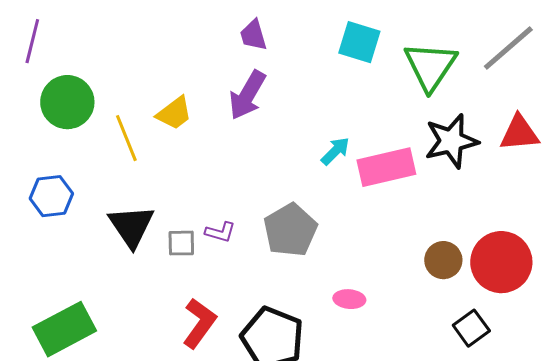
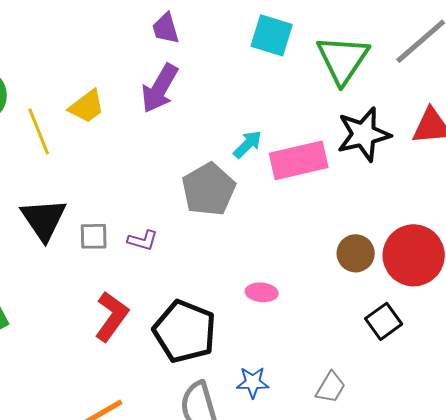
gray pentagon: (290, 230) -> (209, 189), moved
purple L-shape: (220, 232) -> (143, 240), moved

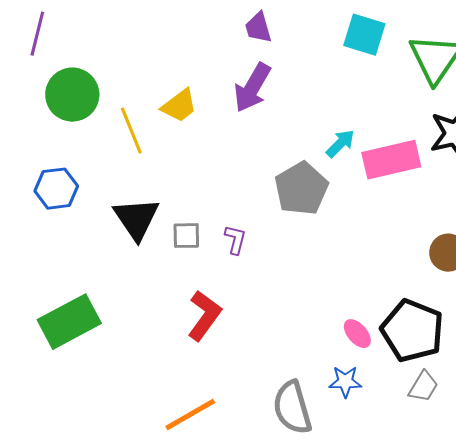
purple L-shape: (143, 240) -> (235, 240), turned -92
pink ellipse: (262, 292) -> (357, 334), moved, turned 44
black pentagon: (185, 331) -> (412, 331), moved

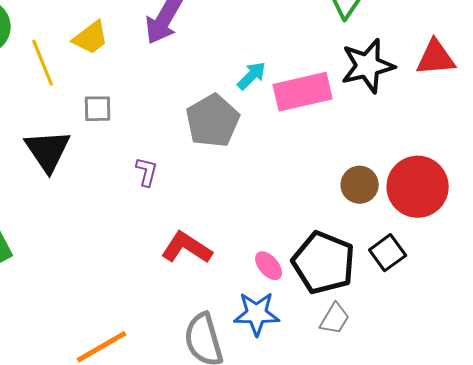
gray square: (186, 236) -> (98, 109), moved
red L-shape: (204, 316) -> (187, 248), moved, turned -93
blue star: (345, 382) -> (257, 314), size x1.4

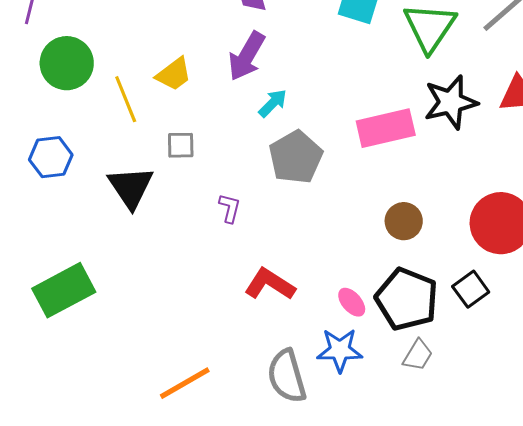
cyan arrow: (252, 76) -> (273, 103), moved
brown circle: (360, 185) -> (404, 221), moved

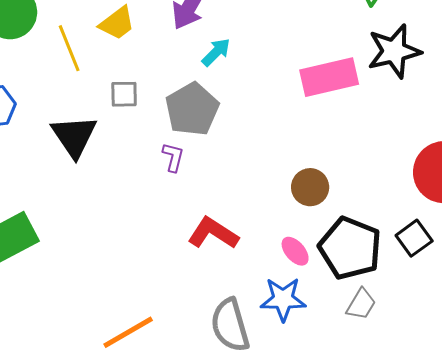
gray pentagon: (296, 157) -> (192, 109), moved
brown circle: (404, 221) -> (310, 187), moved

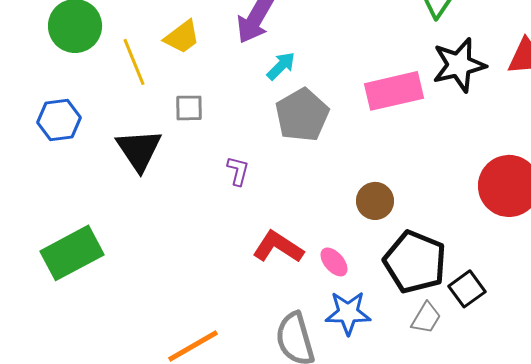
gray pentagon: (192, 109) -> (302, 115), moved
black square: (414, 238) -> (467, 289), moved
pink ellipse: (295, 251) -> (334, 262), moved

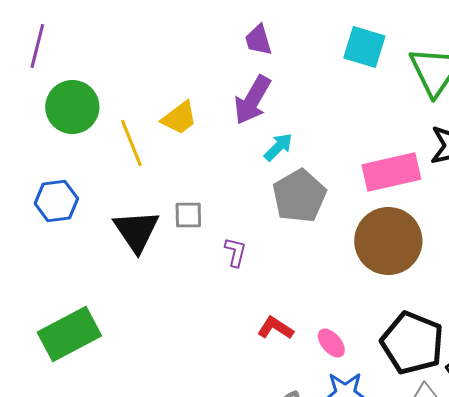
gray square: (189, 108) -> (188, 215), moved
brown circle: (375, 201) -> (388, 241), moved, size x1.8
red L-shape: (278, 247) -> (275, 328), size x0.7

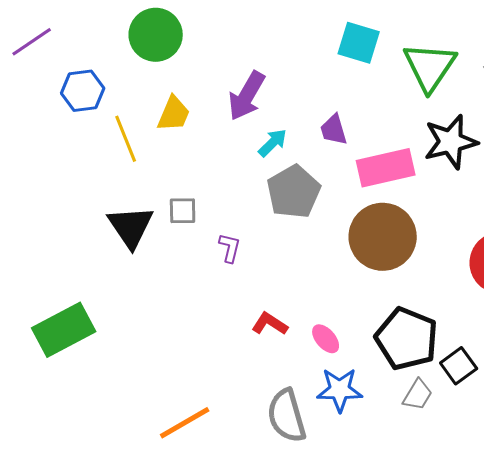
purple trapezoid: (258, 40) -> (334, 130), moved
purple line: (37, 46) -> (32, 42), turned 42
green circle: (72, 107) -> (156, 35), moved
yellow trapezoid: (179, 118) -> (174, 114), turned -30
blue hexagon: (56, 201) -> (83, 91), moved

